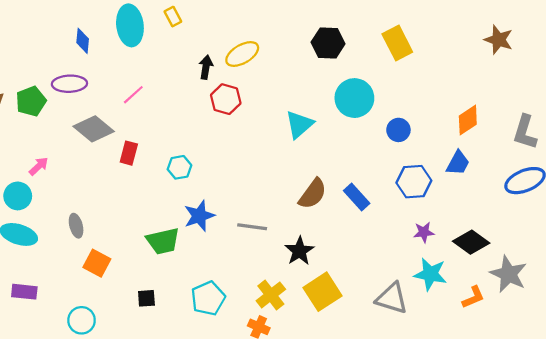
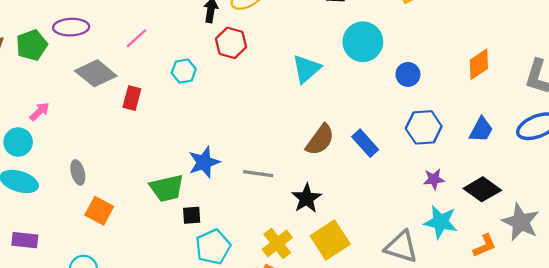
blue trapezoid: (458, 163) -> (481, 130), moved
cyan hexagon: (179, 167) -> (184, 71), moved
black square: (146, 298) -> (192, 215), moved

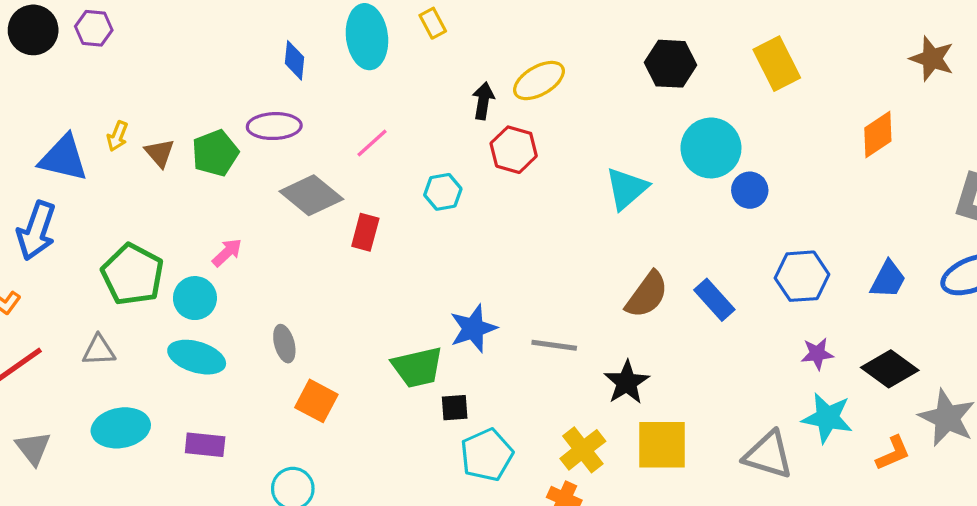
orange diamond: (479, 64) -> (878, 134), moved
blue circle: (408, 74) -> (750, 190), moved
yellow square: (330, 240) -> (662, 445), turned 33

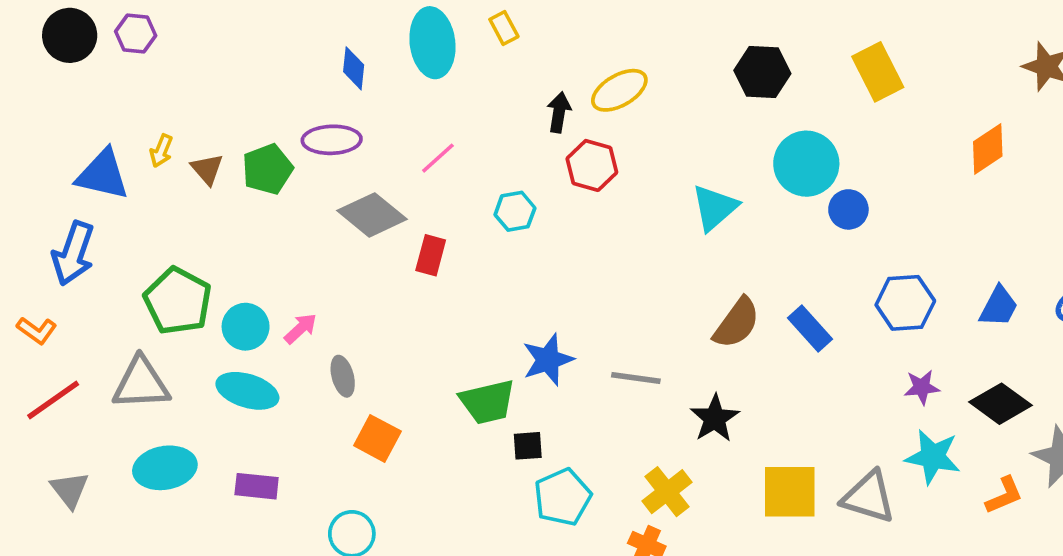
pink arrow: (227, 253) -> (301, 329), moved
gray triangle: (99, 350) -> (141, 384), size x1.6
yellow square: (662, 445) -> (790, 492), moved

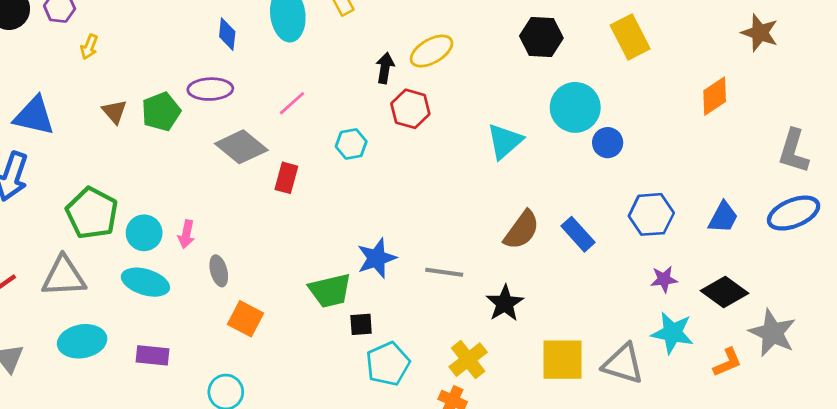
yellow arrow: (161, 151) -> (89, 47), moved
pink arrow: (301, 329) -> (186, 234), turned 144

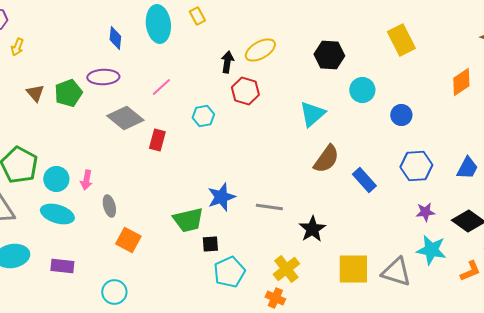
black hexagon: (541, 37) -> (329, 55), moved
cyan circle: (575, 107) -> (362, 90), size x0.7
blue circle: (608, 143) -> (401, 115), moved
brown semicircle: (522, 230) -> (326, 159), moved

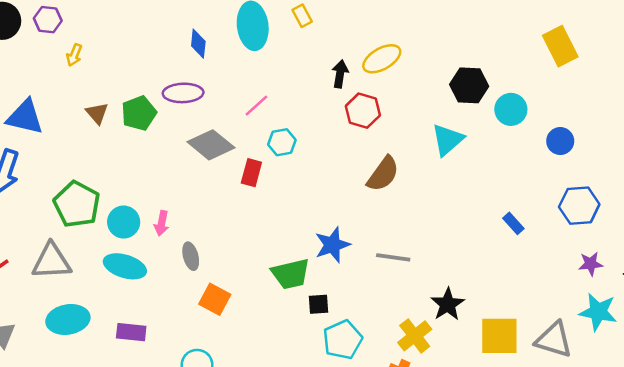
black hexagon: (329, 55) -> (469, 85), moved
cyan hexagon: (203, 116) -> (282, 142), moved
brown semicircle: (326, 159) -> (383, 174), moved
blue rectangle: (364, 180) -> (513, 223), size x0.7
black star: (312, 229) -> (448, 304), moved

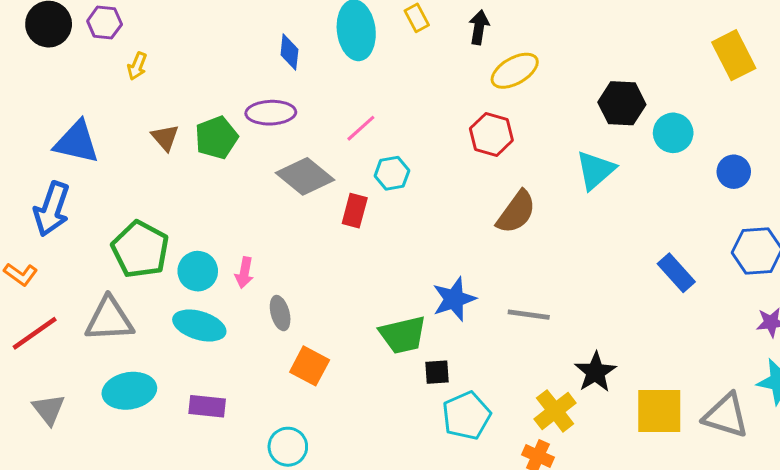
black arrow: (340, 74) -> (479, 27), moved
blue rectangle: (513, 223) -> (676, 273), size x1.4

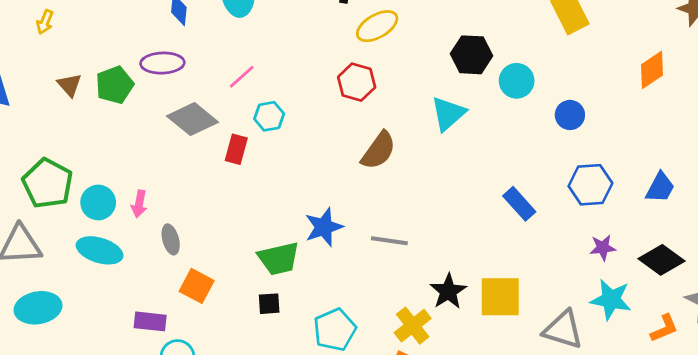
black square: (437, 372) -> (269, 304), moved
purple rectangle: (207, 406) -> (150, 321), moved
yellow square: (659, 411) -> (500, 297), moved

